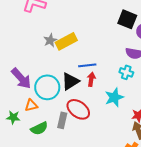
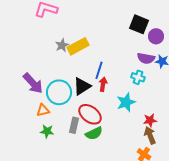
blue line: (87, 65) -> (99, 70), turned -66
green star: (13, 117) -> (47, 131), moved
green semicircle: (39, 128) -> (94, 133), moved

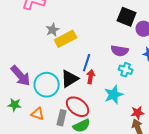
gray star: (62, 45) -> (53, 30), moved
purple semicircle: (146, 58) -> (120, 51), moved
orange triangle: (43, 110) -> (38, 114), moved, turned 32
green star: (47, 131) -> (15, 105), moved

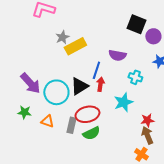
purple semicircle: (120, 51) -> (117, 55), moved
red ellipse: (78, 107) -> (87, 114), turned -50

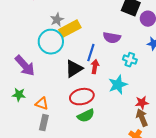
cyan circle: (56, 92) -> (51, 42), moved
gray rectangle: (71, 125) -> (44, 123), moved

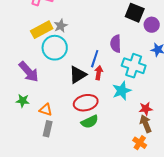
yellow rectangle: (70, 29) -> (42, 30), moved
purple semicircle: (112, 38) -> (116, 44), turned 78
cyan cross: (130, 60) -> (134, 66), size x1.6

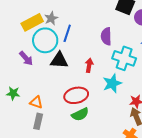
blue line: (95, 59) -> (67, 33), moved
purple arrow: (29, 72) -> (26, 58), moved, size x0.7
black triangle: (78, 75) -> (59, 60), moved, turned 36

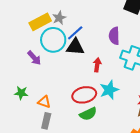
blue line: (67, 33) -> (75, 33), turned 30
black triangle: (59, 60) -> (75, 47), moved
cyan star: (112, 83) -> (109, 90), moved

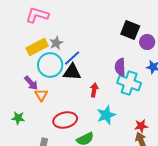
purple semicircle: (114, 36) -> (120, 67), moved
red ellipse: (84, 95) -> (65, 120), moved
orange triangle: (44, 102) -> (41, 95), moved, turned 40

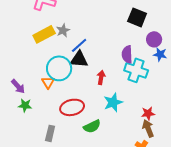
purple circle: (147, 42) -> (154, 39), moved
cyan circle: (50, 65) -> (59, 68), moved
purple arrow: (31, 83) -> (18, 86), moved

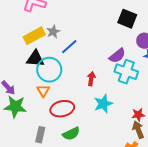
purple semicircle: (127, 54) -> (117, 56), turned -126
black triangle: (79, 59) -> (35, 59), moved
orange triangle: (48, 82) -> (43, 91), moved
green star: (25, 105) -> (15, 107), size x1.6
green semicircle: (92, 126) -> (71, 134), moved

